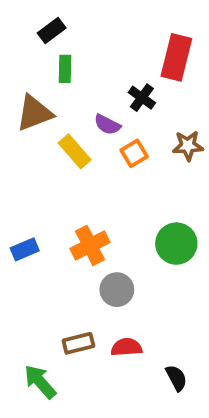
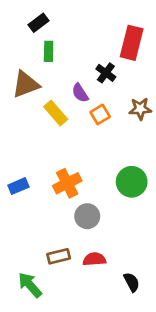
purple semicircle: (107, 125) -> (80, 93), turned 30

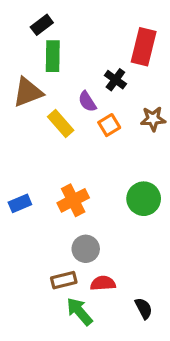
green rectangle: (49, 51) -> (53, 56), size x1.4
gray circle: (87, 216) -> (86, 249), moved
green arrow: (30, 285) -> (79, 311), moved

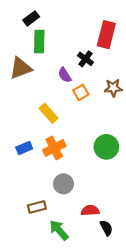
yellow rectangle: (61, 124) -> (48, 113), moved
blue rectangle: (20, 203) -> (24, 148), moved
brown rectangle: (64, 280) -> (37, 207), moved
red semicircle: (103, 283) -> (90, 210), moved

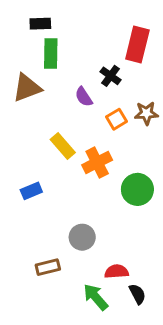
black rectangle: (31, 18) -> (40, 24), turned 35
orange square: (81, 92) -> (117, 119), moved
orange cross: (54, 148) -> (97, 162), moved
green arrow: (59, 230) -> (96, 297), moved

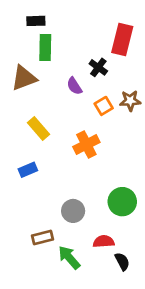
yellow rectangle: (63, 146) -> (39, 129), moved
green circle: (137, 189) -> (122, 202), moved
green arrow: (96, 297) -> (69, 257), moved

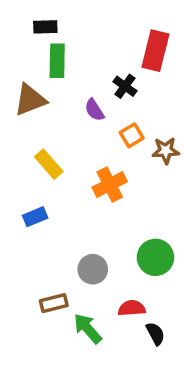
brown star: (130, 101) -> (166, 151), moved

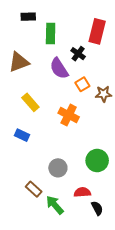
green rectangle: (57, 61) -> (51, 33), moved
purple semicircle: (94, 110) -> (59, 68), size x1.5
orange cross: (110, 184) -> (69, 115), turned -36
blue rectangle: (35, 217) -> (22, 135), turned 48
brown rectangle: (54, 303) -> (34, 189), turned 56

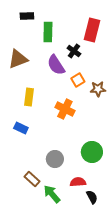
yellow rectangle: (30, 102) -> (29, 97), turned 48

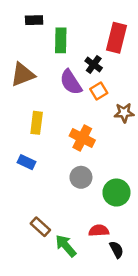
orange square: (78, 80) -> (99, 91), moved
gray circle: (55, 159) -> (81, 177), moved

